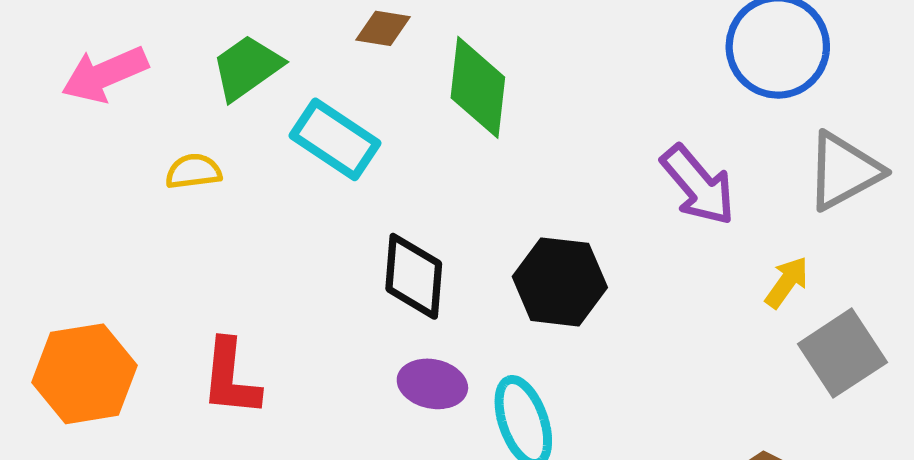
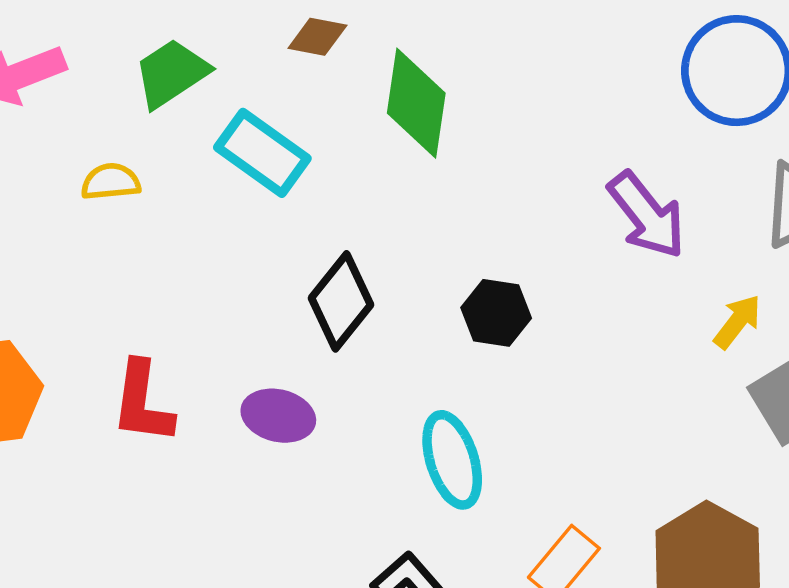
black diamond: (414, 276) -> (341, 301), turned 32
black hexagon: (560, 282) -> (496, 313), size x0.7
purple ellipse: (432, 384) -> (278, 416), moved

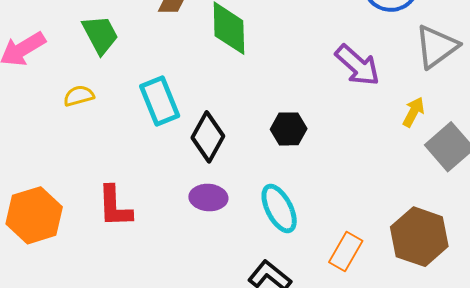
green trapezoid: (171, 73) -> (100, 35), turned 105
cyan rectangle: (262, 153) -> (160, 101), moved, turned 42
purple ellipse: (278, 416) -> (208, 198), moved

